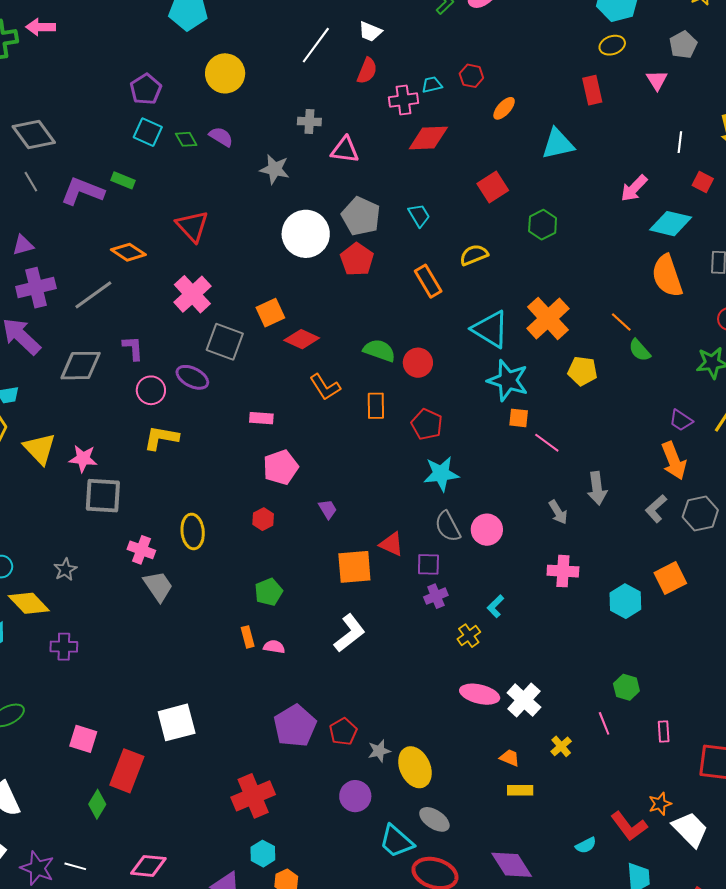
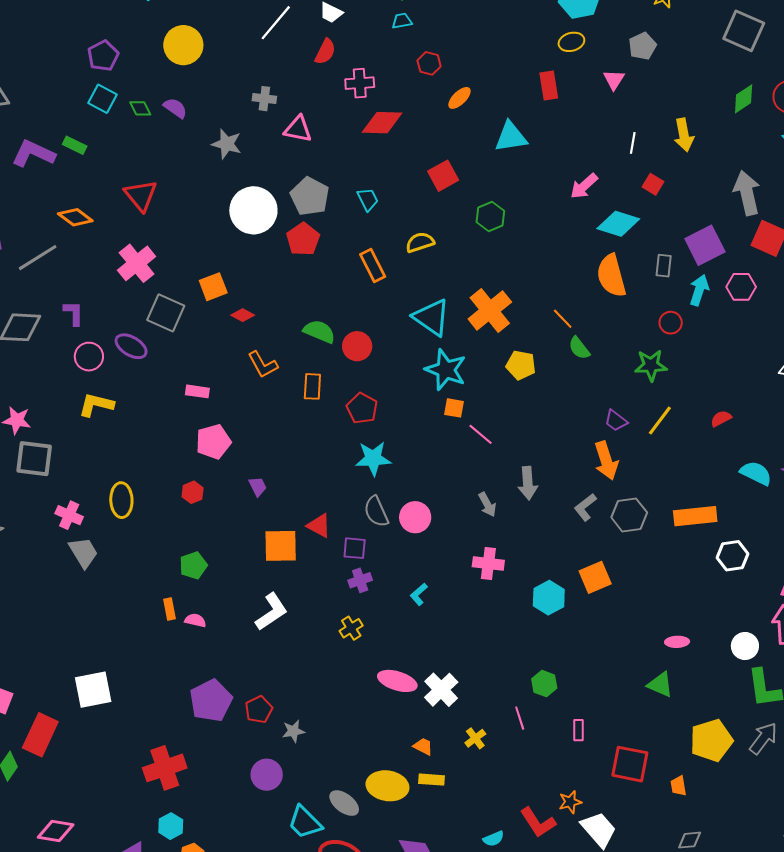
cyan trapezoid: (432, 85) -> (402, 21), moved
red diamond: (302, 339) -> (243, 315), size x0.7
yellow cross: (469, 636) -> (351, 628), moved
yellow ellipse: (415, 767) -> (387, 786), moved, turned -60

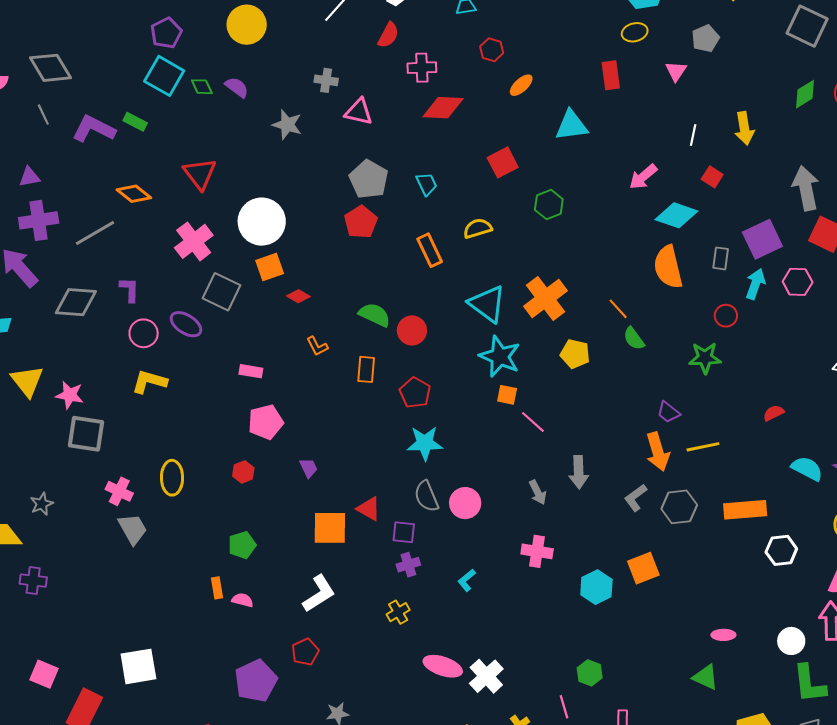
cyan square: (102, 99) -> (164, 76), size x1.4
white circle: (253, 210) -> (262, 222), moved
orange L-shape: (263, 365) -> (317, 346), size x0.7
yellow line: (660, 420) -> (703, 447), moved, turned 40
red pentagon: (259, 710) -> (305, 652), moved

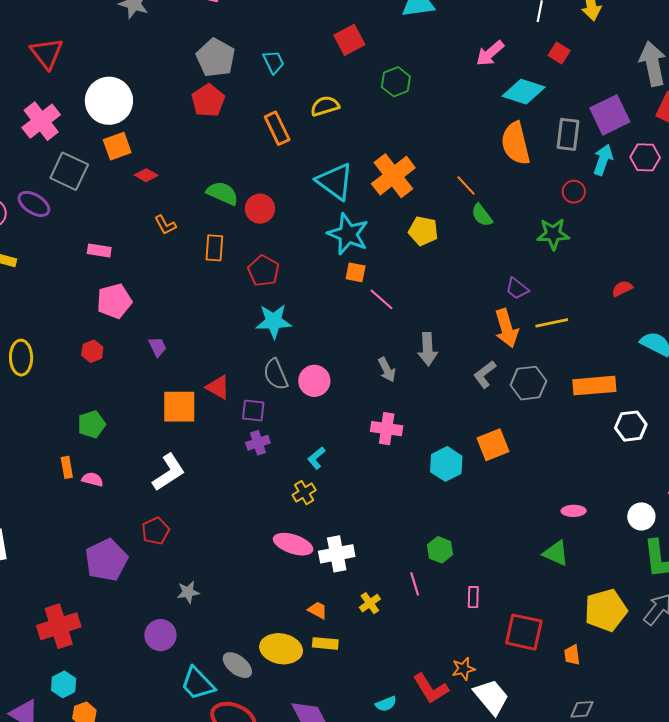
gray rectangle: (721, 258) -> (568, 134), size x1.4
yellow cross: (398, 612) -> (304, 493), moved
white cross: (486, 676) -> (337, 554), turned 32

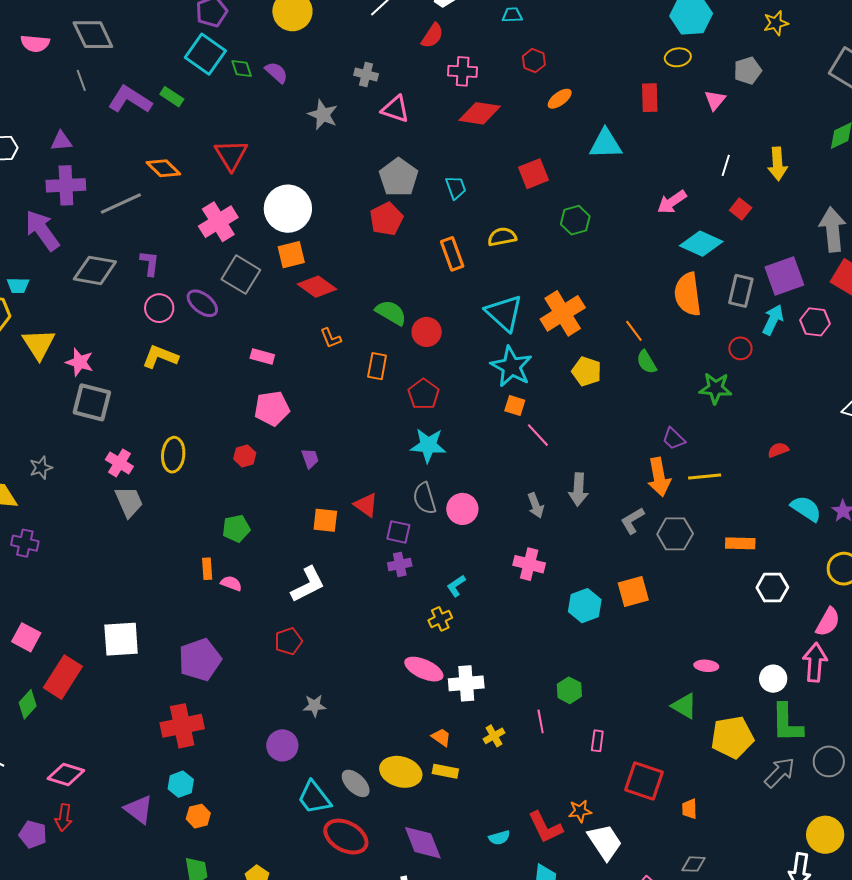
red diamond: (146, 175) -> (317, 287), size x1.6
orange rectangle: (594, 386) -> (740, 543), size x0.7
orange square: (179, 407) -> (325, 520), size x0.7
purple pentagon: (106, 560) -> (200, 660), moved
yellow pentagon: (606, 610) -> (732, 737), moved

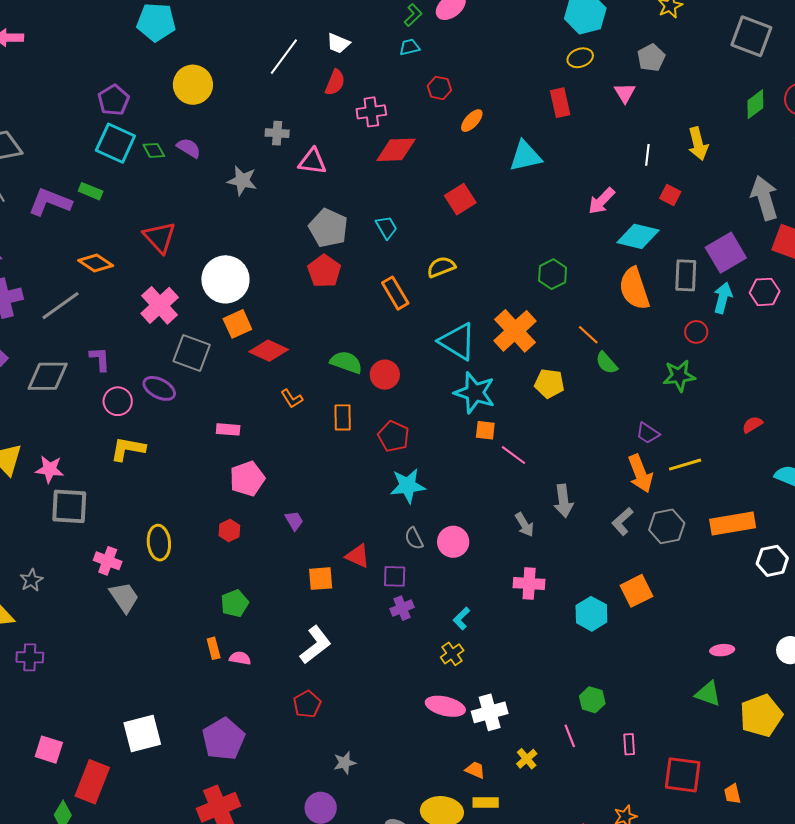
green hexagon: (575, 220) -> (553, 274), moved
gray semicircle: (425, 498) -> (414, 538), size x0.7
orange rectangle: (740, 543) -> (733, 524), size x1.5

